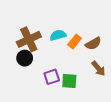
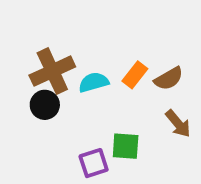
cyan semicircle: (58, 35) -> (94, 82), moved
purple square: (52, 77) -> (94, 163), moved

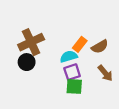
cyan semicircle: (94, 82) -> (69, 57), moved
purple square: (94, 163) -> (72, 72), moved

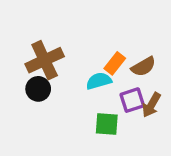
purple square: (72, 72) -> (132, 100), moved
brown arrow: (105, 73) -> (151, 105), turned 70

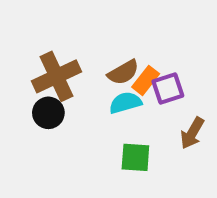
brown semicircle: (143, 67) -> (123, 72), moved
purple square: (132, 100) -> (168, 89), moved

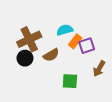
brown semicircle: (123, 72) -> (51, 55), moved
cyan semicircle: (125, 103) -> (65, 30), moved

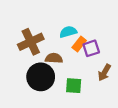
brown semicircle: (51, 55) -> (54, 58), turned -147
black circle: (25, 58) -> (41, 77), moved, size x1.6

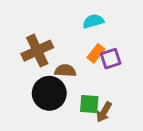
cyan semicircle: (68, 32) -> (93, 21), moved
brown arrow: (104, 73) -> (104, 112), moved

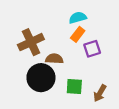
orange rectangle: (96, 53) -> (78, 34), moved
brown arrow: (104, 112) -> (100, 93), moved

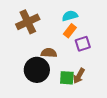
brown cross: (31, 42) -> (28, 22), moved
brown arrow: (100, 93) -> (79, 76), moved

